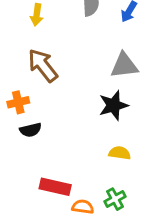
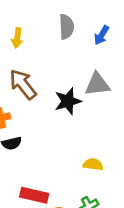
black star: (113, 105) -> (68, 101), moved

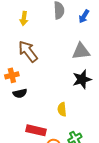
black star: (68, 101) -> (82, 79), moved
yellow semicircle: (93, 164) -> (62, 109), moved, turned -104

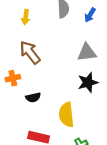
black semicircle: (20, 93) -> (33, 97), moved
yellow semicircle: (62, 109) -> (66, 115), size x1.6

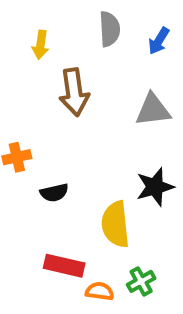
brown arrow: (30, 52) -> (74, 92), moved, turned -150
black star: (88, 82) -> (155, 187), moved

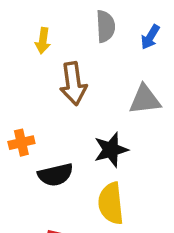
black star: (155, 187) -> (111, 150), moved
black semicircle: (54, 193) -> (55, 175), size x1.4

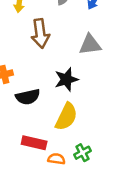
yellow semicircle: (111, 203) -> (66, 117), turned -148

